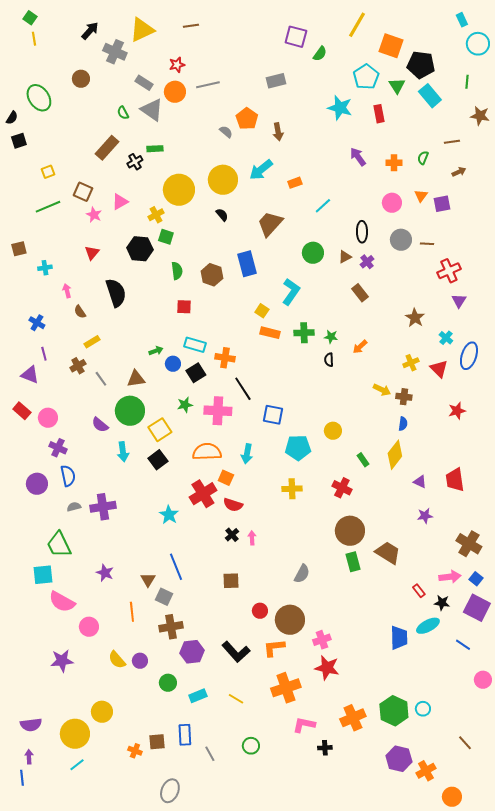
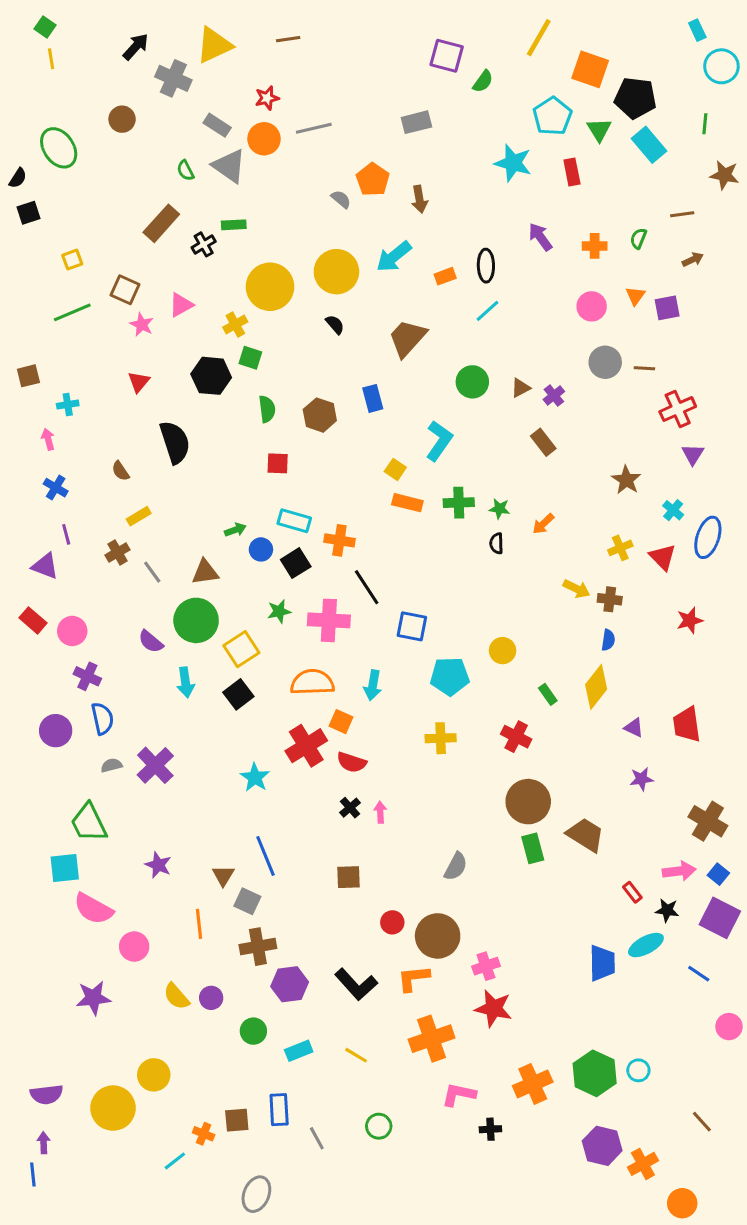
black ellipse: (362, 232) -> (486, 266), moved
blue rectangle: (247, 264) -> (373, 398), size x0.7
pink arrow: (67, 291) -> (48, 439), moved
purple cross: (103, 507) -> (155, 765), turned -35
cyan line: (77, 765) -> (175, 1161), moved

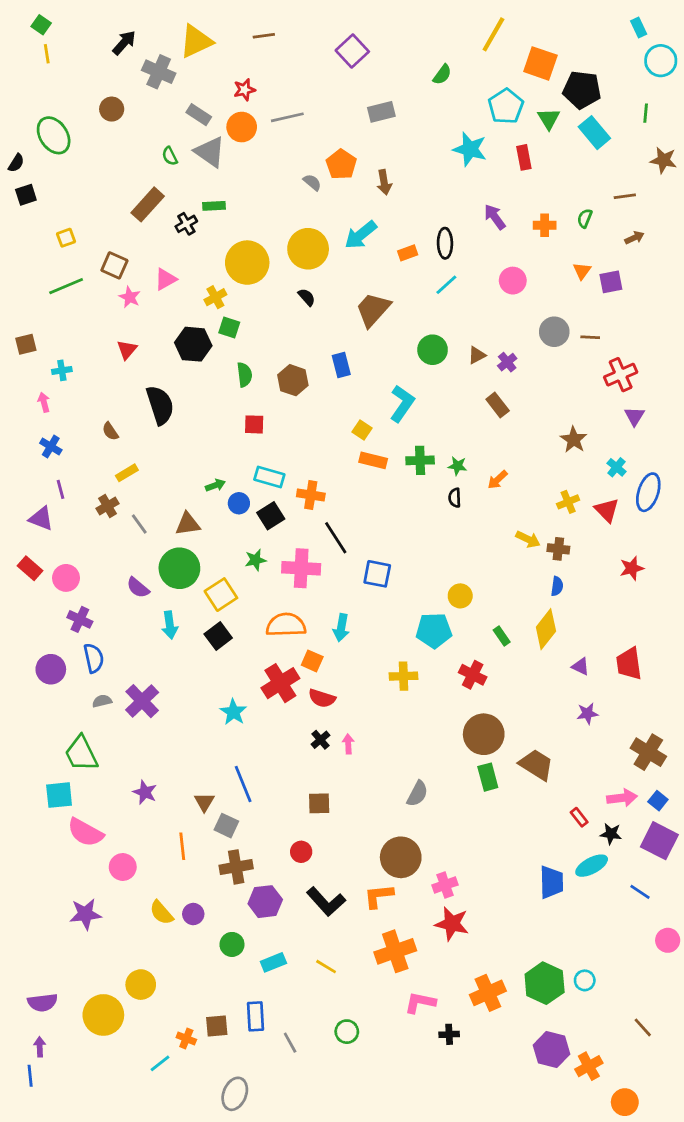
purple square: (447, 56) -> (352, 51), moved, turned 32
pink circle: (592, 306) -> (513, 281), moved
cyan pentagon: (450, 676) -> (434, 630), moved
red circle: (392, 922) -> (301, 852), moved

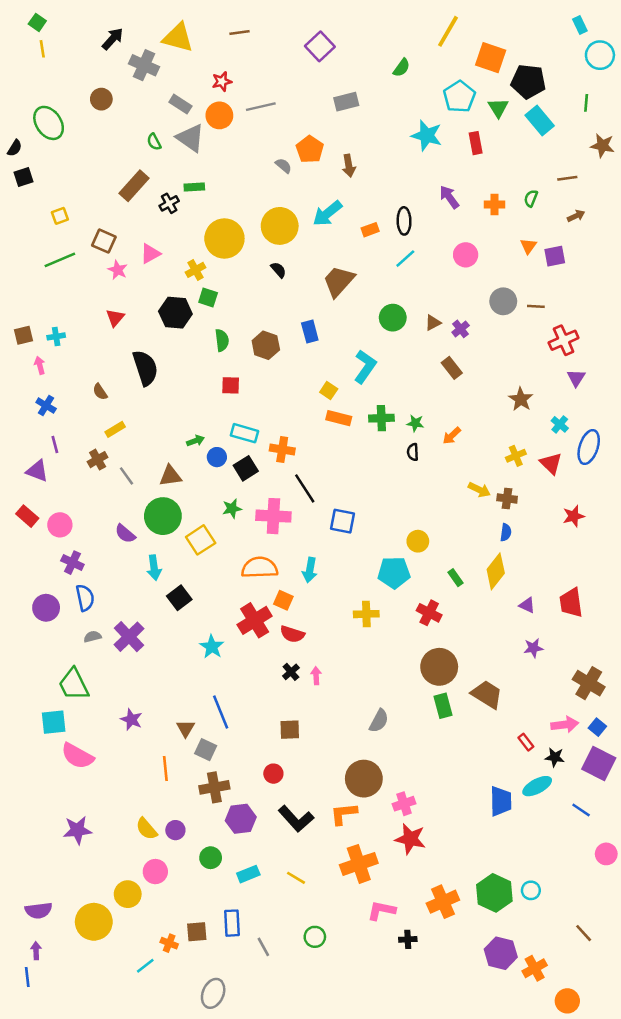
yellow triangle: (196, 41) -> (178, 38), turned 40
brown square: (26, 344) -> (23, 335), moved
black square: (218, 636) -> (179, 598), moved
pink circle: (123, 867) -> (155, 872), moved

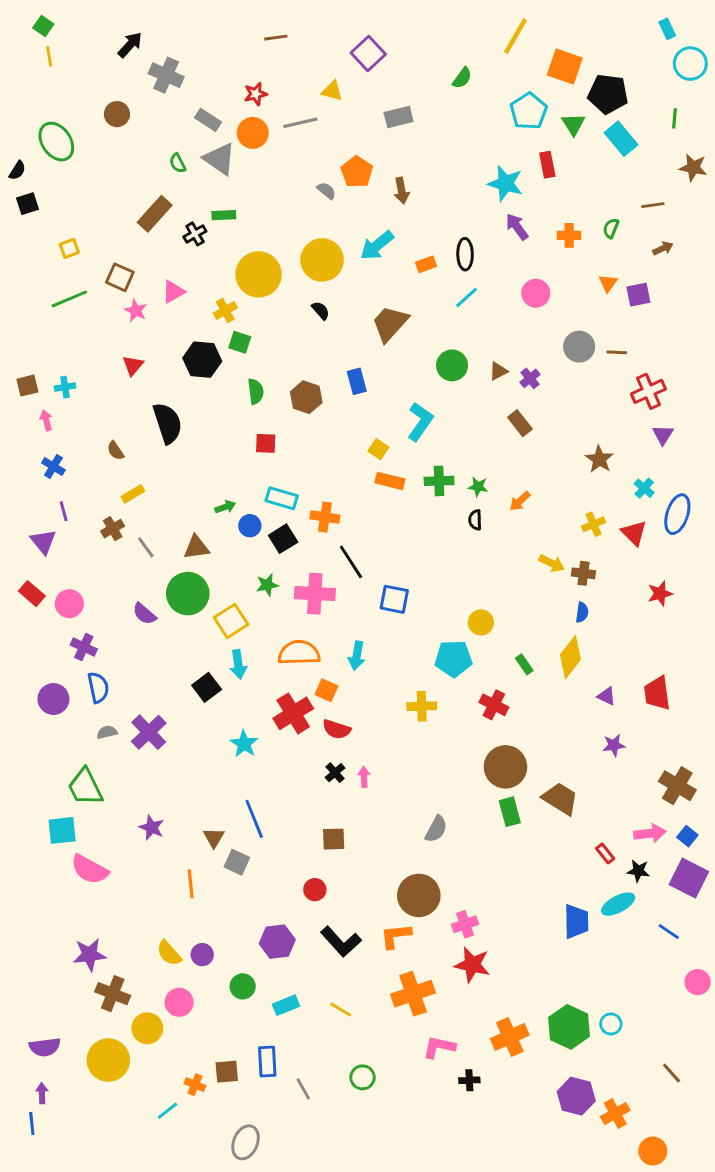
yellow triangle: (178, 38) -> (332, 91), moved, size x0.6
cyan star: (427, 136) -> (505, 183), moved
purple triangle: (37, 471) -> (43, 542), turned 30
cyan arrow: (154, 568) -> (238, 664), moved
brown cross: (214, 787) -> (113, 994), moved, turned 32

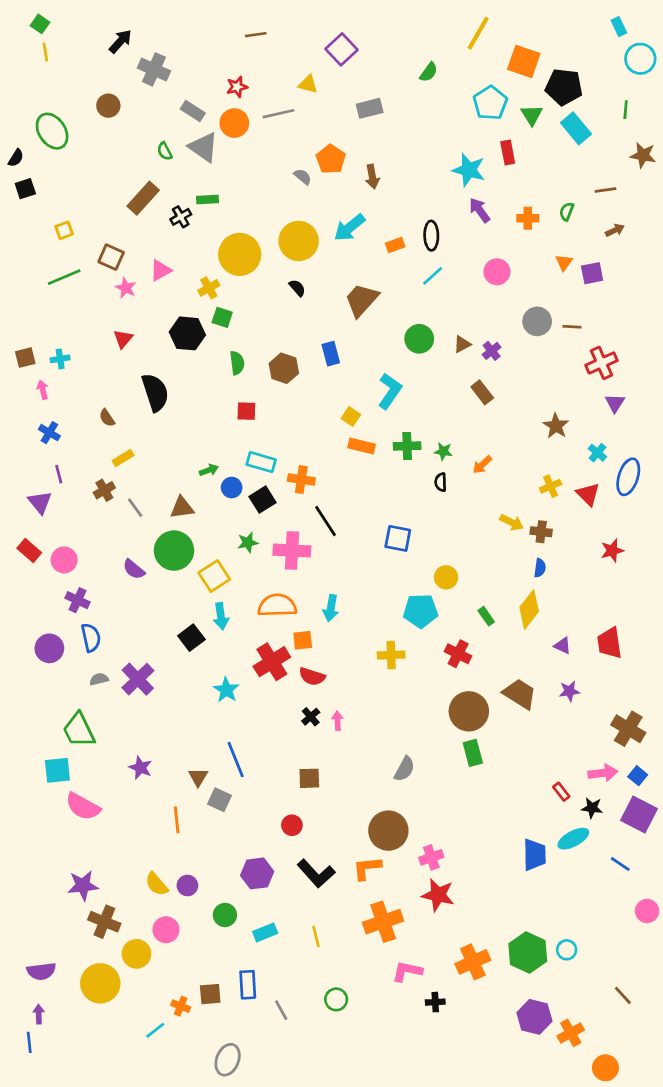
blue square: (394, 599) -> (398, 538), moved
orange square: (326, 690) -> (303, 640), turned -30
brown trapezoid: (560, 799) -> (520, 694), moved
yellow line: (341, 1009) -> (316, 936), turned 45

